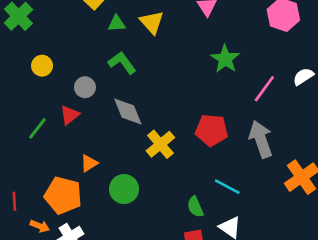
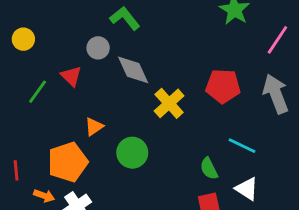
yellow circle: (42, 66) -> (23, 39), moved
gray circle: (85, 87) -> (98, 48), moved
red triangle: (70, 115) -> (71, 76), turned -35
orange pentagon: (63, 195) -> (68, 162), turned -30

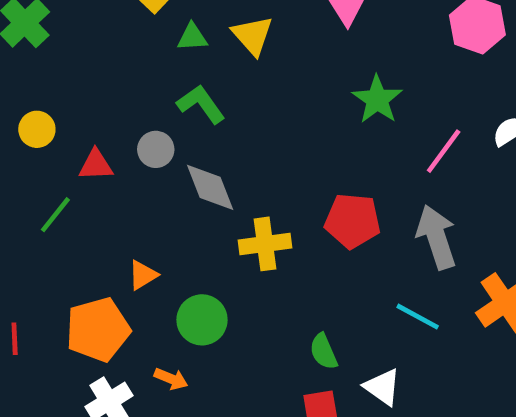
red triangle: (71, 76) -> (96, 165), moved, turned -50
yellow cross: (169, 103) -> (265, 244), turned 32
cyan line: (242, 146) -> (418, 317), moved
orange arrow: (44, 196) -> (171, 379), moved

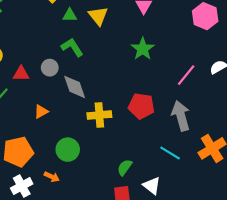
green star: (377, 99) -> (143, 49), moved
orange triangle: (143, 275) -> (41, 112), moved
green semicircle: (323, 352) -> (125, 167), turned 56

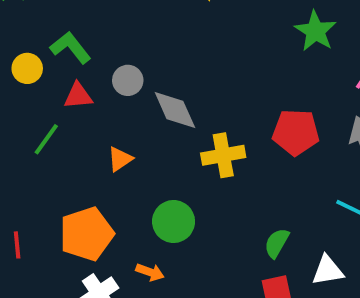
green L-shape: (72, 47) -> (71, 48), moved
green star: (143, 49) -> (315, 31), moved
white triangle: (152, 186) -> (328, 270), turned -42

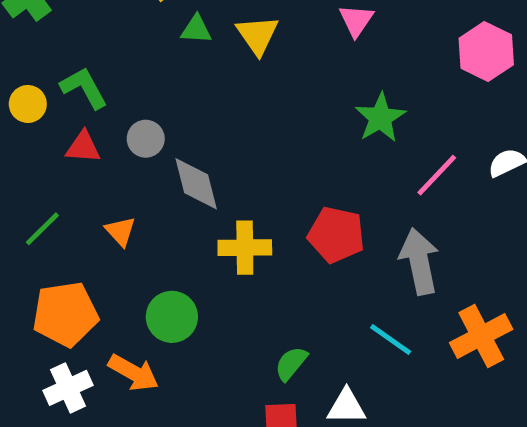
green line: (46, 139) -> (42, 229), moved
orange triangle: (120, 159) -> (120, 231), turned -48
orange arrow: (150, 272) -> (133, 373), size x1.5

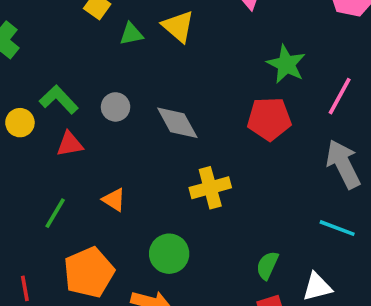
gray circle: (146, 139) -> (116, 107), moved
gray diamond: (196, 184) -> (177, 123), moved
red pentagon: (336, 235) -> (269, 119), moved

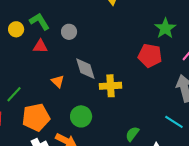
gray diamond: (177, 123) -> (85, 69), moved
green line: (55, 213) -> (14, 94), moved

